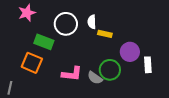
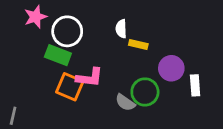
white circle: (66, 24) -> (67, 31), moved
orange square: (32, 63) -> (70, 87), moved
pink L-shape: (72, 74) -> (90, 77), moved

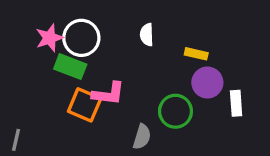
pink star: (36, 17) -> (49, 38), moved
yellow rectangle: (138, 45) -> (196, 54), moved
gray semicircle: (125, 103) -> (142, 137), moved, turned -108

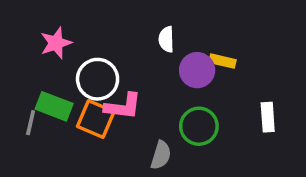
white circle: (81, 38) -> (98, 79), moved
green rectangle: (70, 67) -> (54, 106), moved
purple circle: (207, 83) -> (197, 70), moved
gray line: (16, 140) -> (31, 123), moved

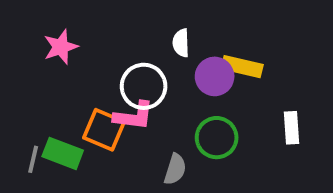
yellow rectangle: (222, 61) -> (242, 67), size x1.4
white circle: (98, 79) -> (144, 86), moved
green rectangle: (54, 106) -> (63, 153), moved
gray line: (31, 123) -> (33, 159), moved

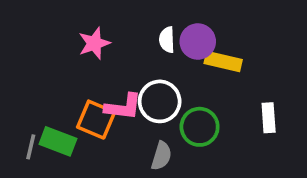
pink star: (61, 47) -> (94, 43), moved
purple circle: (215, 76) -> (198, 42), moved
white circle: (144, 86) -> (160, 101), moved

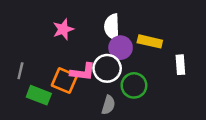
white semicircle: (167, 40) -> (112, 27), size x1.5
purple circle: (198, 42) -> (121, 48), moved
white rectangle: (269, 118) -> (180, 65), moved
gray line: (31, 147) -> (20, 71), moved

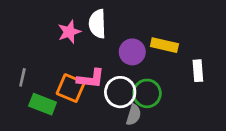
white semicircle: (112, 27) -> (97, 24), moved
white circle: (107, 68) -> (120, 92), moved
gray semicircle: (108, 105) -> (134, 115), moved

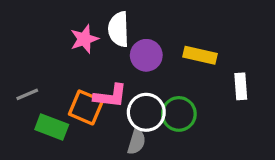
purple circle: (132, 52) -> (146, 55), moved
gray line: (22, 77) -> (27, 94), turned 54
gray semicircle: (134, 115) -> (136, 142), moved

